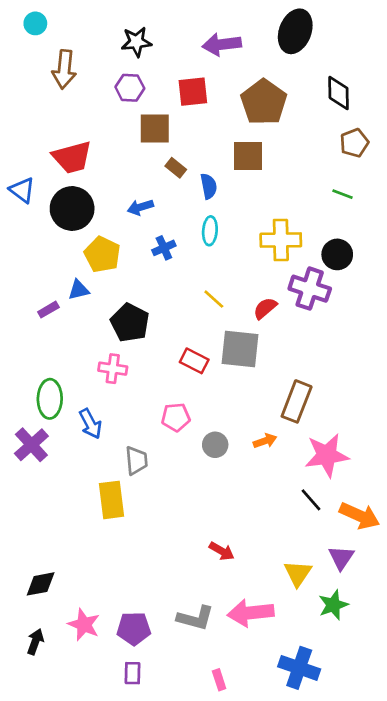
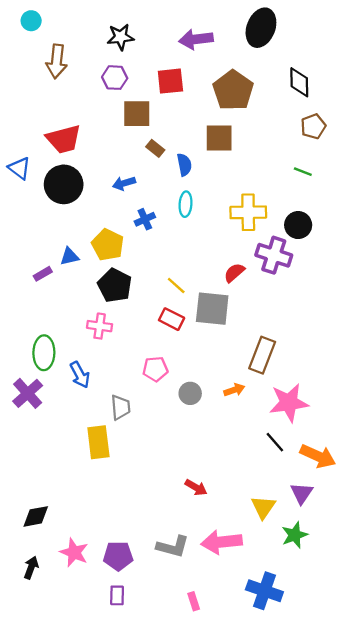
yellow pentagon: (102, 254) -> (108, 245), moved
yellow line: (214, 299) -> (176, 285), moved

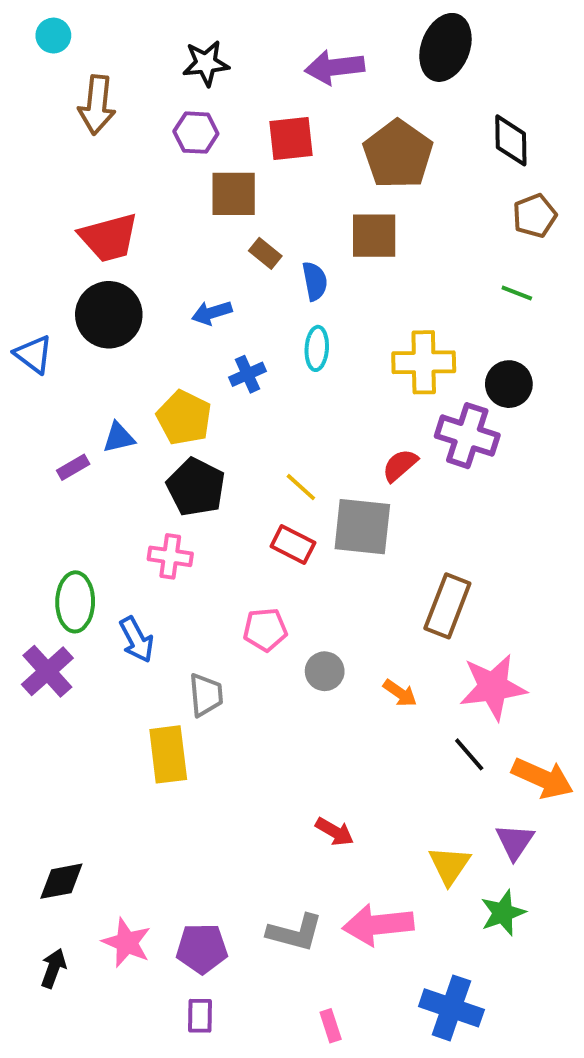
blue triangle: (19, 168) -> (34, 354), moved
orange arrow: (234, 390) -> (400, 693), moved, turned 54

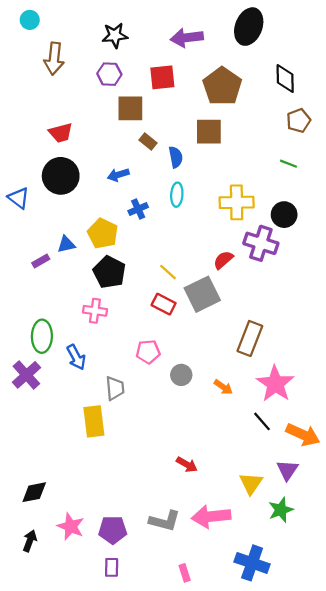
red trapezoid: (109, 238) -> (61, 133), size x0.7
gray square: (362, 527) -> (202, 294), turned -32
pink star: (493, 687) -> (275, 384), turned -30

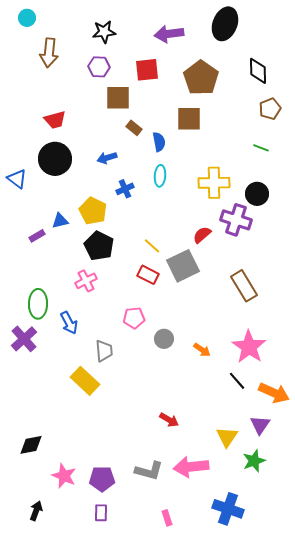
pink cross: (95, 311) -> (86, 281), turned -35
brown rectangle: (250, 338) -> (244, 286), moved, turned -52
yellow rectangle: (94, 421) -> (85, 381), turned -40
black arrow: (30, 541) -> (36, 511), moved

